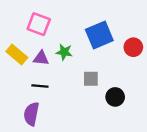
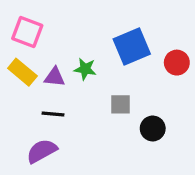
pink square: (39, 24) -> (27, 32), moved
purple semicircle: (31, 114) -> (42, 151), turned 50

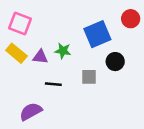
red circle: (177, 63) -> (131, 19), moved
black line: (53, 114) -> (53, 84), moved
black circle: (153, 128) -> (115, 62), moved

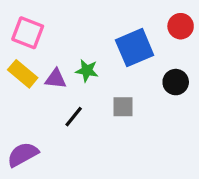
black circle: (115, 62) -> (176, 82), moved
black line: (53, 84) -> (74, 117), turned -56
purple semicircle: (31, 111) -> (23, 154), moved

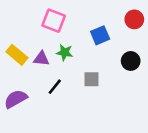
pink square: (28, 33) -> (54, 21), moved
blue square: (135, 48) -> (100, 35), size x0.7
purple semicircle: (23, 154) -> (16, 99), moved

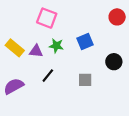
blue square: (100, 35) -> (85, 41), moved
black circle: (131, 61) -> (114, 62), moved
gray square: (92, 79) -> (85, 80), moved

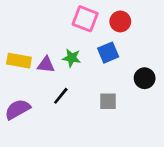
red circle: (117, 17) -> (120, 21), moved
pink square: (47, 18) -> (85, 19), moved
yellow rectangle: (15, 48) -> (19, 61), turned -30

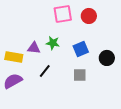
pink square: (85, 19) -> (63, 14), turned -30
blue square: (108, 53) -> (81, 49), moved
yellow rectangle: (19, 61) -> (14, 57), moved

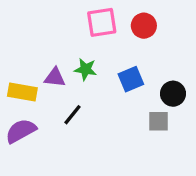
gray square: (80, 75) -> (158, 121), moved

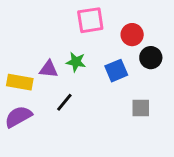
red circle: (144, 26) -> (132, 35), moved
black circle: (173, 94) -> (151, 58), moved

